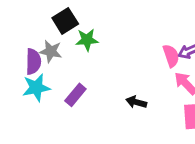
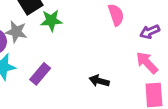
pink semicircle: (171, 56) -> (116, 15), moved

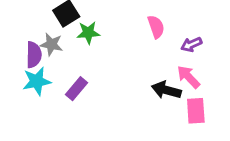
black arrow: (99, 81) -> (166, 90), moved, size x1.4

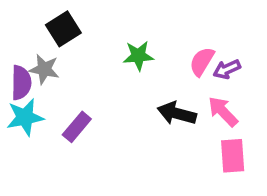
pink semicircle: (156, 27) -> (202, 62), moved, turned -130
green star: (88, 33) -> (138, 56), moved
black arrow: (166, 90) -> (177, 113), moved

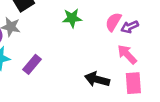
black arrow: (177, 113) -> (97, 79), moved

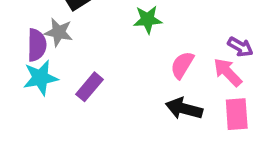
pink semicircle: (113, 22) -> (182, 65), moved
purple arrow: (130, 27) -> (240, 47), moved, turned -126

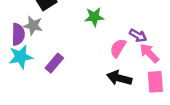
purple arrow: (240, 47) -> (138, 36), moved

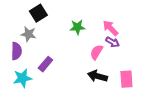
purple semicircle: (18, 34) -> (16, 51), moved
pink arrow: (149, 53) -> (110, 28), moved
cyan star: (21, 57) -> (22, 78), moved

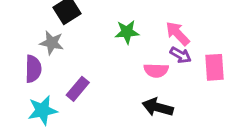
pink semicircle: (96, 52) -> (156, 70), turned -119
pink rectangle: (126, 79) -> (214, 67), moved

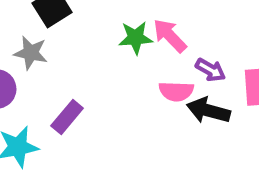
pink arrow: (178, 34) -> (170, 36), moved
black arrow: (158, 107) -> (208, 111), moved

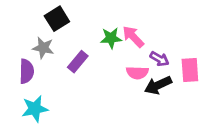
black arrow: (208, 111) -> (158, 85), turned -40
purple rectangle: (67, 117) -> (78, 62), moved

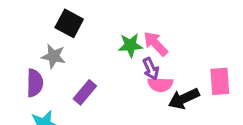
black square: (57, 19) -> (69, 23), turned -30
purple arrow: (159, 59) -> (151, 69), moved, turned 36
purple rectangle: (78, 62) -> (85, 92), moved

